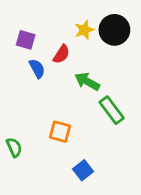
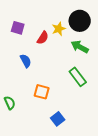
yellow star: (84, 30) -> (59, 29), moved
blue semicircle: (37, 69) -> (26, 61), moved
green arrow: (87, 81) -> (80, 47), moved

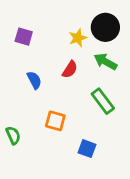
red semicircle: (43, 38) -> (70, 69), moved
blue square: (58, 119) -> (87, 149), moved, turned -32

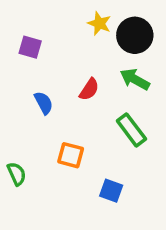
yellow star: (78, 38) -> (99, 23), moved, turned -30

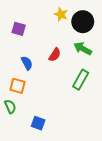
green rectangle: (131, 130) -> (81, 80), turned 66
orange square: (71, 155) -> (18, 86), moved
blue square: (111, 191) -> (38, 123), moved

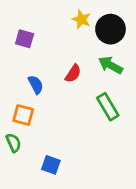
green rectangle: (81, 80) -> (108, 107), turned -60

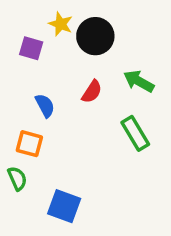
yellow star: (81, 19) -> (61, 24), moved
black circle: (111, 29) -> (95, 36), moved
blue square: (51, 165) -> (64, 206), size x1.4

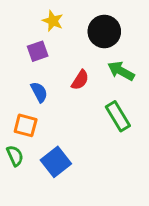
black circle: (95, 36) -> (104, 31), moved
purple square: (31, 48) -> (38, 51), moved, turned -35
blue square: (64, 206) -> (56, 162), moved, turned 32

